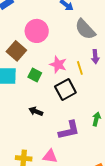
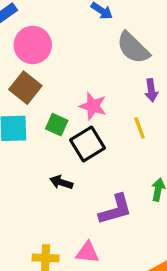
pink circle: (37, 31) -> (33, 45), moved
yellow line: (80, 68) -> (139, 128), moved
black square: (65, 89) -> (87, 144), moved

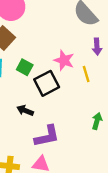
pink star: (93, 106) -> (64, 60), moved
purple L-shape: (115, 209) -> (47, 136), moved

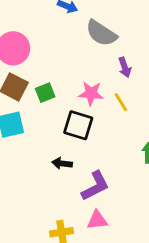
green square: (25, 67) -> (45, 93), moved, turned -35
black square: (47, 83) -> (78, 125), turned -30

